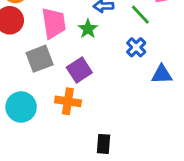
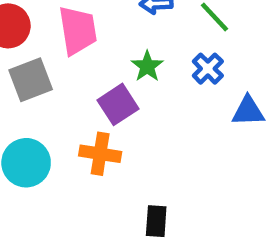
green star: (88, 29) -> (147, 66), moved
gray square: (40, 59) -> (31, 80), moved

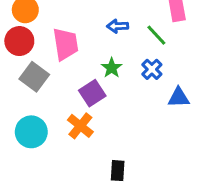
gray square: (31, 80) -> (34, 77), turned -32
orange cross: (100, 154) -> (80, 126), turned 30

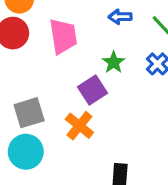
gray square: (34, 77) -> (29, 113), moved, turned 36
cyan circle: (31, 132) -> (26, 152), moved

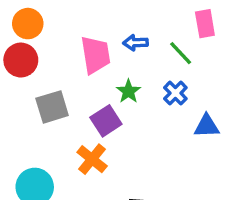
pink trapezoid: (63, 36) -> (95, 55), moved
gray square: (29, 113) -> (52, 107), moved

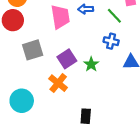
green star: (128, 91) -> (91, 64), moved
blue cross: (175, 93) -> (111, 41), turned -32

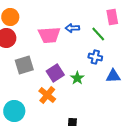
pink trapezoid: (60, 17) -> (49, 35), turned 95

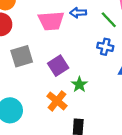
green star: (77, 78) -> (79, 84), moved
orange cross: (47, 95) -> (57, 101), moved

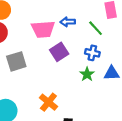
purple square: (58, 66) -> (59, 52), moved
green star: (79, 84) -> (87, 74), moved

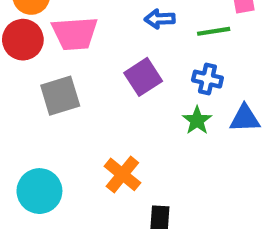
green line: (96, 28) -> (214, 31), turned -56
pink trapezoid: (43, 29) -> (75, 33), moved

